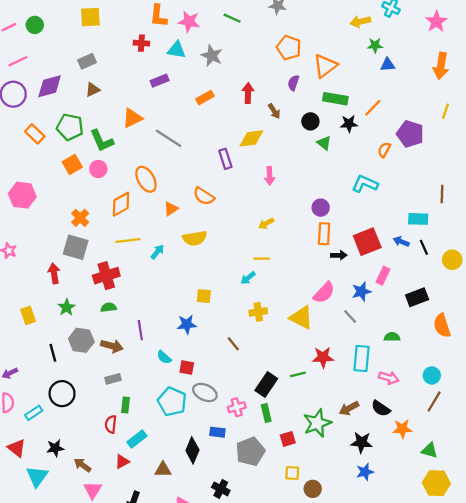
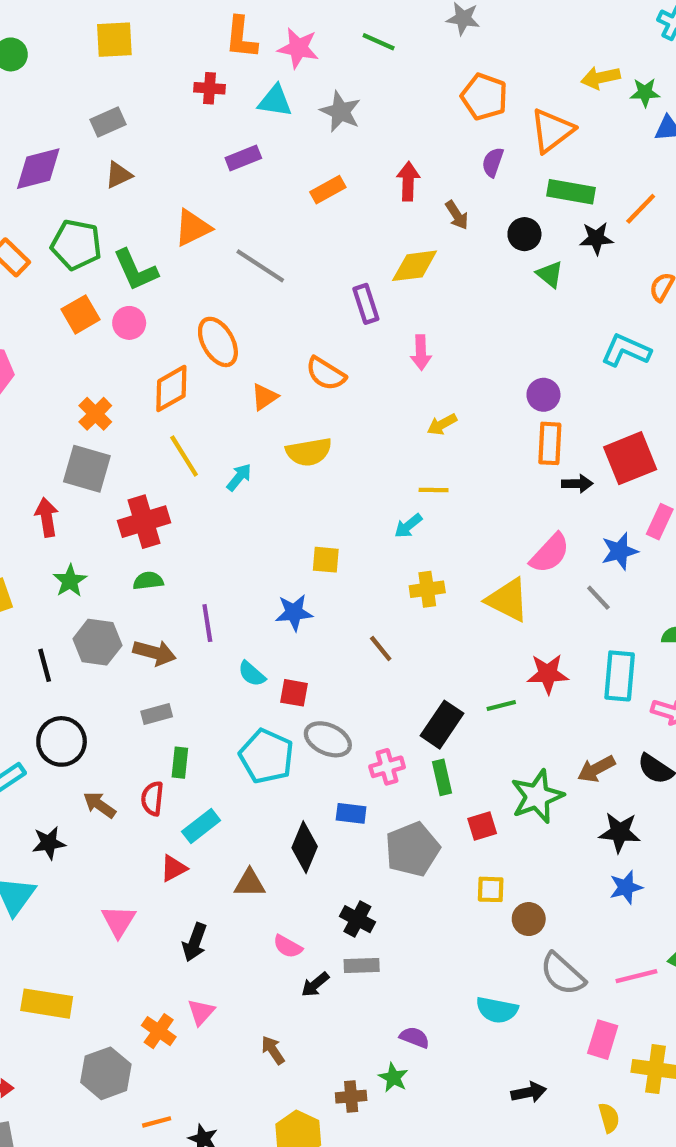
yellow arrow: (360, 22) -> (601, 78), moved
pink arrow: (270, 176) -> (421, 352), moved
yellow line: (128, 240) -> (184, 456), turned 65
brown arrow: (82, 465) -> (100, 805), moved

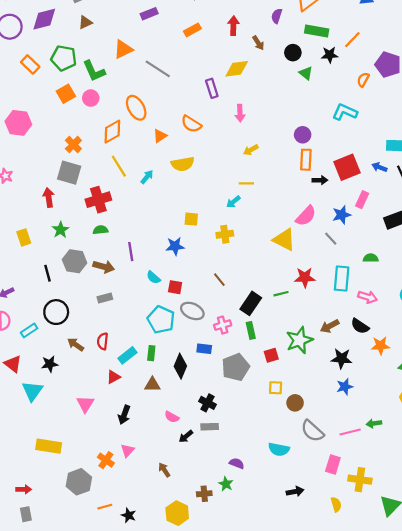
yellow cross: (427, 589) -> (225, 234), moved
brown line: (381, 648) -> (219, 280), moved
green rectangle: (180, 763) -> (151, 353), moved

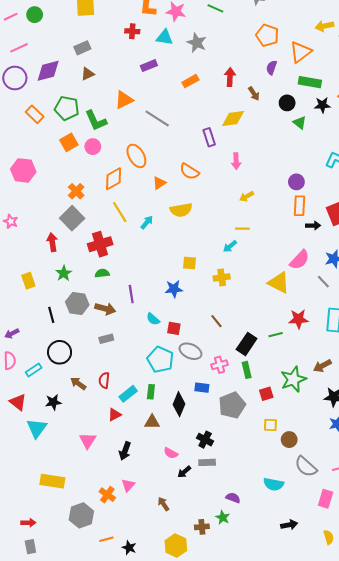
gray square: (69, 173) -> (72, 218), turned 30

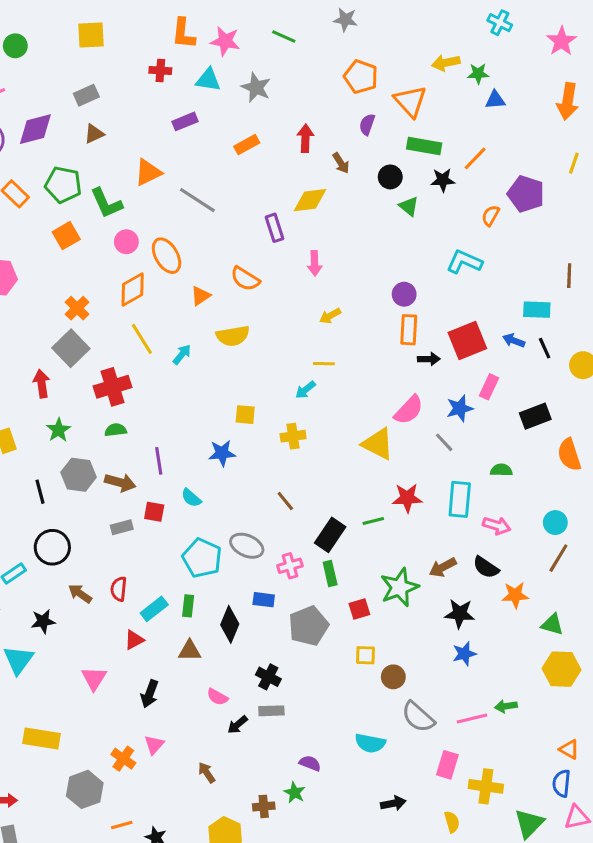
orange triangle: (301, 52) -> (410, 101), turned -35
pink circle: (93, 147) -> (126, 242), moved
red square: (174, 328) -> (154, 512), moved

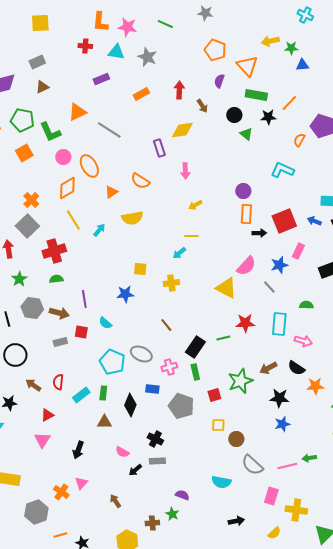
gray pentagon: (308, 626) -> (181, 406), turned -30
red triangle: (134, 640) -> (47, 415), moved
yellow semicircle: (452, 822) -> (274, 533), turned 64

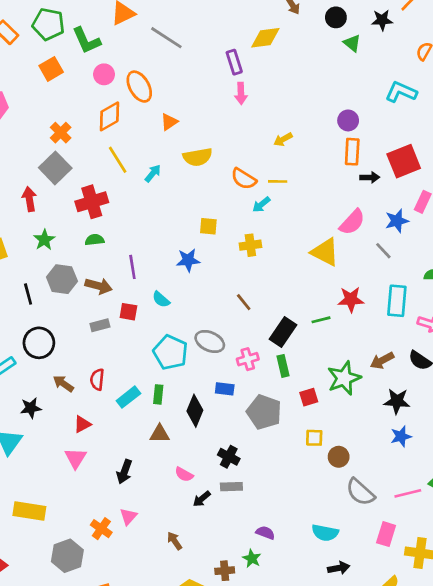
pink arrow: (185, 171) -> (241, 93), moved
orange semicircle: (140, 181) -> (244, 179), moved
cyan semicircle: (221, 482) -> (325, 533), moved

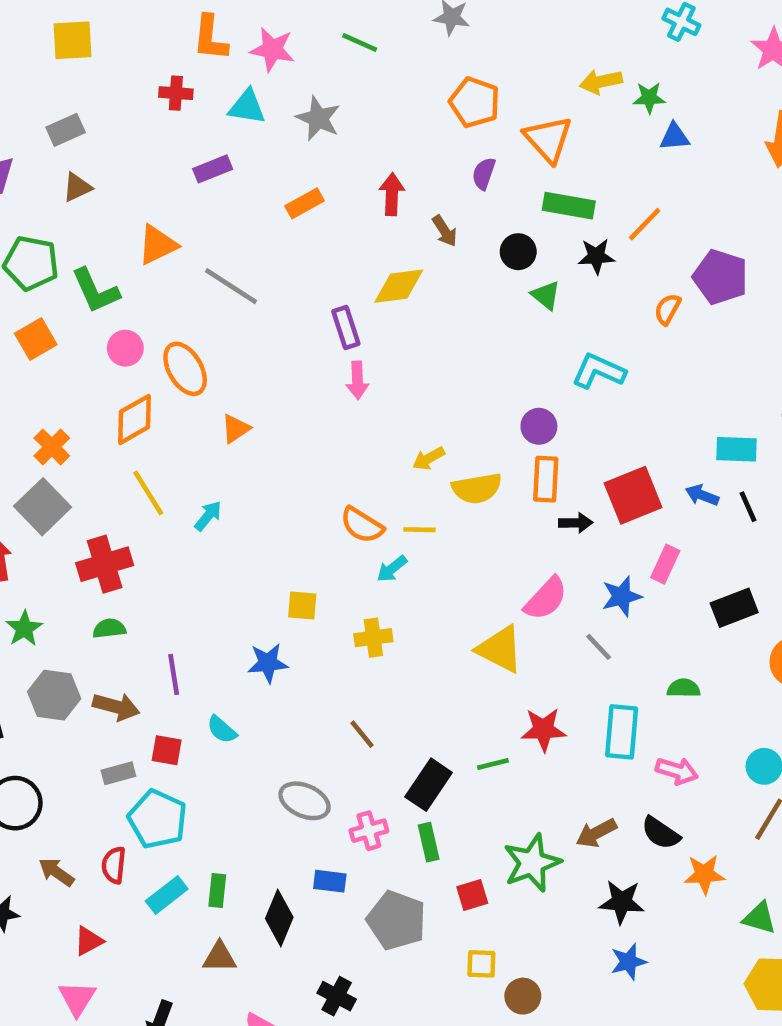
cyan L-shape: (401, 92) -> (599, 371), moved
yellow semicircle: (198, 157) -> (477, 488), moved
cyan pentagon: (170, 352) -> (157, 819), moved

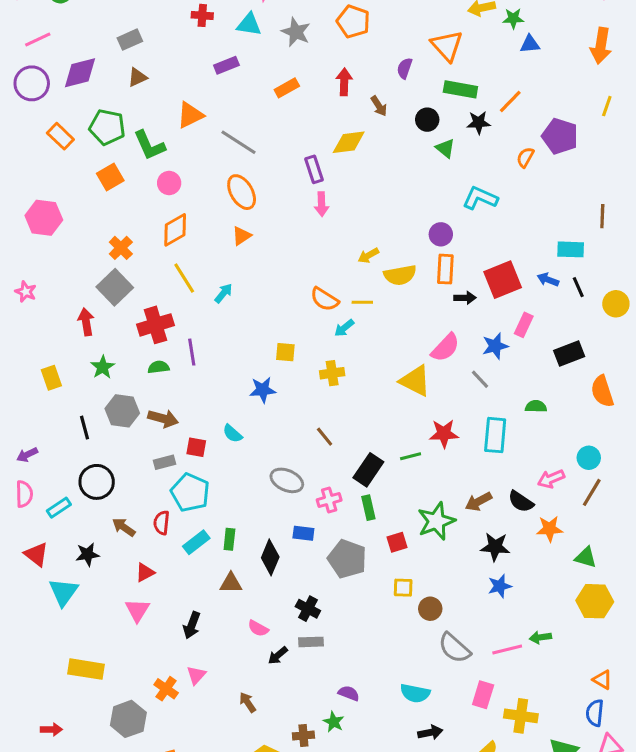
orange pentagon: (475, 102) -> (353, 21), moved
orange ellipse: (185, 369) -> (242, 192), moved
purple line: (174, 674) -> (192, 352), moved
pink arrow: (677, 771) -> (551, 479), moved, turned 140

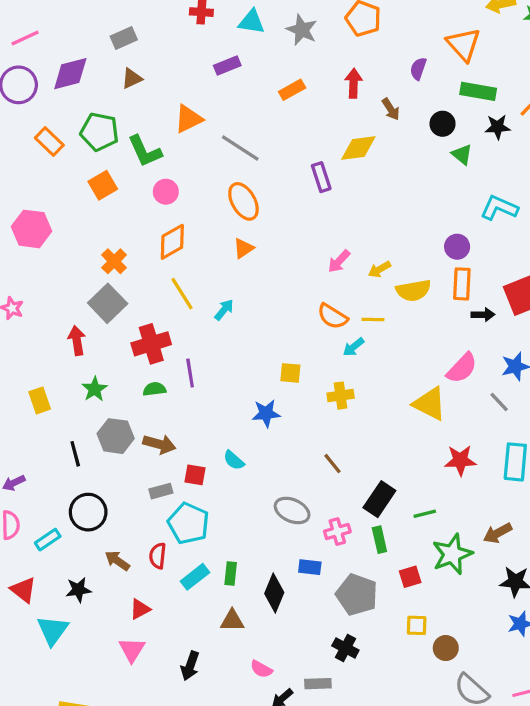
pink arrow: (322, 204) -> (339, 261), moved, turned 45
green line: (411, 456) -> (425, 514), moved
black cross: (308, 609) -> (345, 648), moved

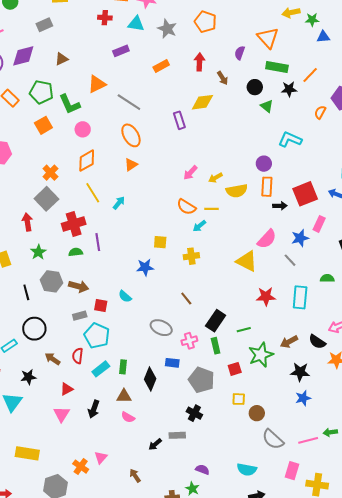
gray rectangle: (124, 38) -> (44, 25), moved
black arrow: (190, 666) -> (94, 409), moved
pink semicircle: (261, 669) -> (128, 417), moved

